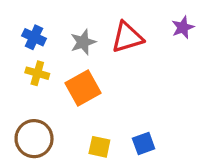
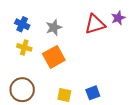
red triangle: (127, 37) -> (95, 24), moved

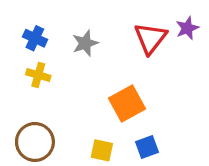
red triangle: (95, 24) -> (150, 38), turned -35
orange square: (54, 57) -> (127, 103), moved

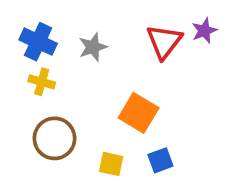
blue cross: (35, 38) -> (38, 42), size x1.4
orange square: (127, 103) -> (139, 113), turned -30
brown circle: (35, 142) -> (55, 138), moved

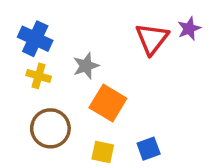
gray star: (93, 47) -> (86, 66), moved
orange square: (139, 113) -> (108, 103), moved

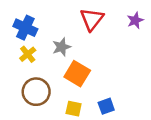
red triangle: (152, 39) -> (92, 19), moved
yellow cross: (39, 76) -> (28, 54), turned 35

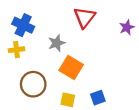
purple star: (135, 20) -> (127, 27), moved
yellow cross: (28, 54) -> (17, 50), moved, turned 32

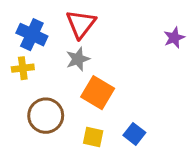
red triangle: (84, 17) -> (81, 24), moved
blue square: (98, 98) -> (134, 134), turned -32

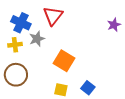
gray star: (78, 59) -> (37, 39), moved
brown circle: (46, 116) -> (16, 75), moved

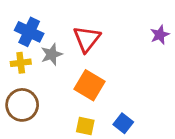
red triangle: (53, 16) -> (87, 39), moved

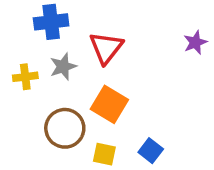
blue cross: (29, 32) -> (51, 22), moved, turned -32
brown circle: (22, 105) -> (65, 128), moved

